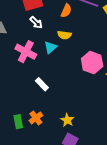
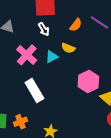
white rectangle: (42, 84) -> (34, 90), size x1.6

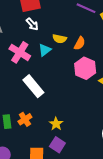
orange semicircle: (76, 25) -> (80, 43), moved

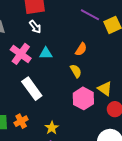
yellow semicircle: (60, 39) -> (76, 71), moved, turned -136
cyan triangle: (45, 50) -> (46, 53), turned 32
pink hexagon: (85, 68) -> (83, 98), moved

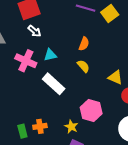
white rectangle: (32, 89) -> (54, 84), moved
pink hexagon: (83, 98) -> (91, 110), moved
orange cross: (21, 121) -> (40, 126), turned 32

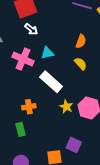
orange cross: (40, 126) -> (29, 107), moved
yellow star: (71, 127) -> (66, 107), moved

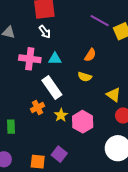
pink cross: (23, 59) -> (30, 59), turned -30
yellow semicircle: (81, 64) -> (85, 77), turned 136
orange cross: (29, 107) -> (37, 108), moved, turned -32

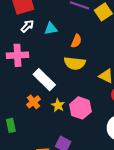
white arrow: (45, 32) -> (27, 26), turned -88
cyan triangle: (55, 59) -> (51, 29), moved
yellow semicircle: (85, 77) -> (75, 63), size x1.5

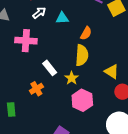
yellow semicircle: (75, 63) -> (82, 55), turned -100
white rectangle: (44, 80) -> (50, 68), size x0.7
yellow star: (58, 105) -> (72, 78), moved

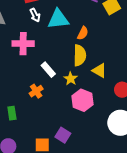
white arrow: (39, 13) -> (35, 15), turned 104
cyan triangle: (62, 18) -> (58, 19), size x1.6
yellow triangle: (112, 72) -> (99, 71), moved

